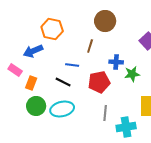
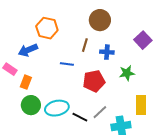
blue cross: (116, 62) -> (107, 52), moved
black line: (63, 82) -> (80, 117), moved
gray line: (105, 113) -> (100, 112), turned 42

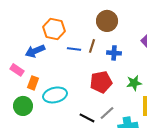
blue line: (67, 64) -> (74, 49), moved
green star: (127, 73) -> (134, 83), moved
green circle: (31, 105) -> (23, 106), moved
cyan ellipse: (57, 108) -> (55, 95), moved

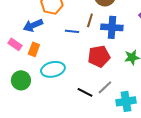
blue line: (74, 49) -> (72, 31), moved
blue cross: (114, 53) -> (112, 27), size x1.5
orange rectangle: (33, 83) -> (34, 49), moved

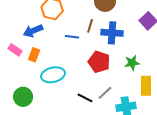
red pentagon: (99, 56) -> (99, 62), turned 30
green circle: (21, 80) -> (23, 97), moved

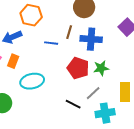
green star: (132, 63) -> (101, 68), moved
gray line: (105, 93) -> (93, 93), moved
black line: (85, 98) -> (73, 104), moved

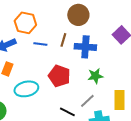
blue line: (51, 43) -> (40, 44), moved
red pentagon: (78, 68) -> (59, 76), moved

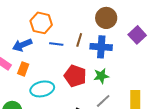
brown circle: (78, 15) -> (106, 18), moved
green star: (95, 76) -> (101, 76), moved

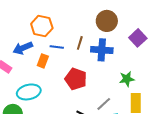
orange rectangle: (23, 69) -> (43, 61), moved
green star: (101, 76) -> (127, 79), moved
cyan ellipse: (42, 89) -> (29, 92), moved

